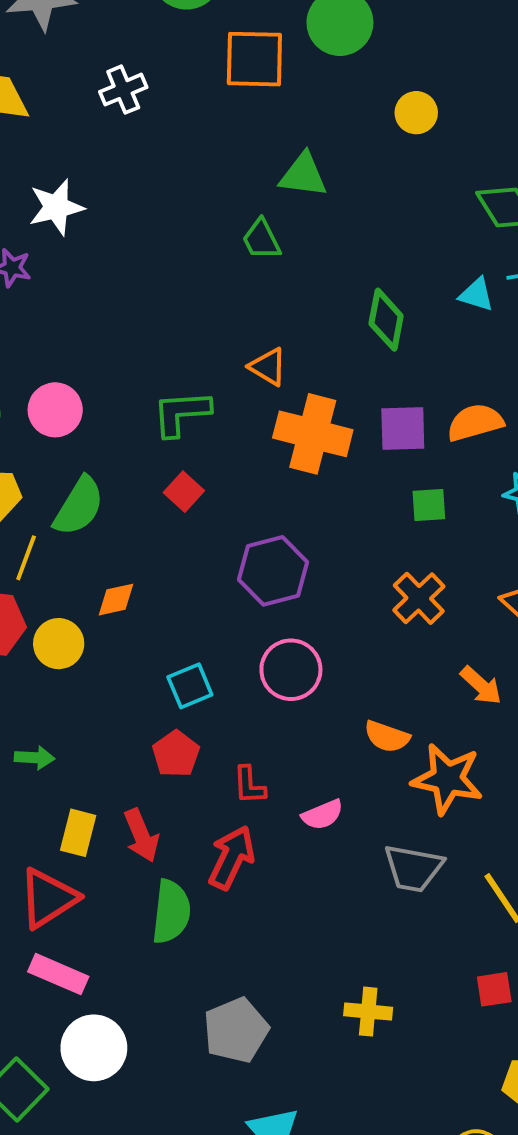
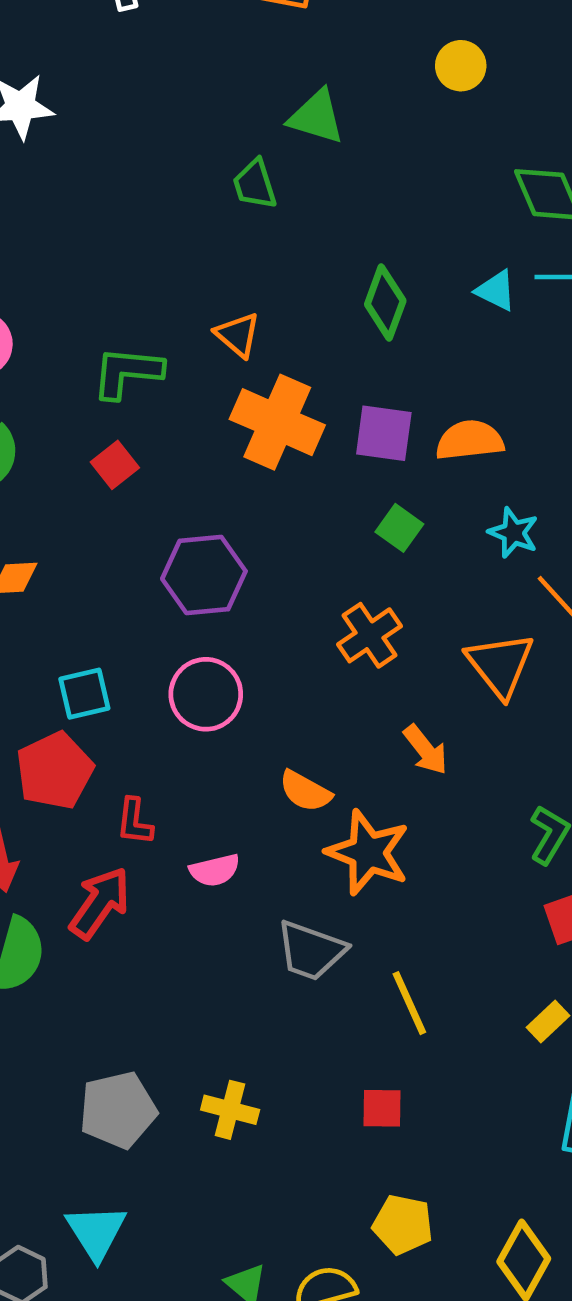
green square: (429, 505) -> (399, 528), turned 30
red pentagon: (176, 754) -> (55, 771), size x1.4
gray pentagon: (236, 1030) -> (118, 1110), moved

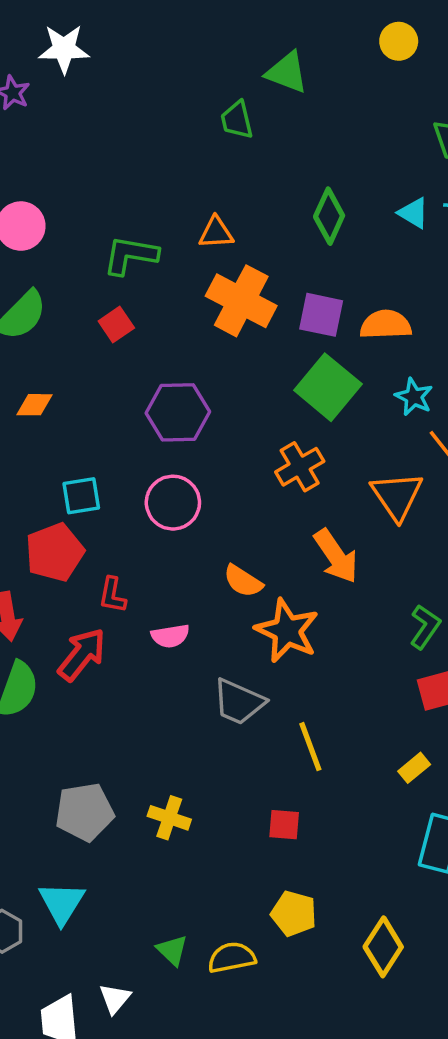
orange triangle: (238, 335) -> (216, 233), turned -48
green square: (399, 528) -> (328, 387), size x1.8
orange arrow: (426, 750) -> (336, 556), size x1.4

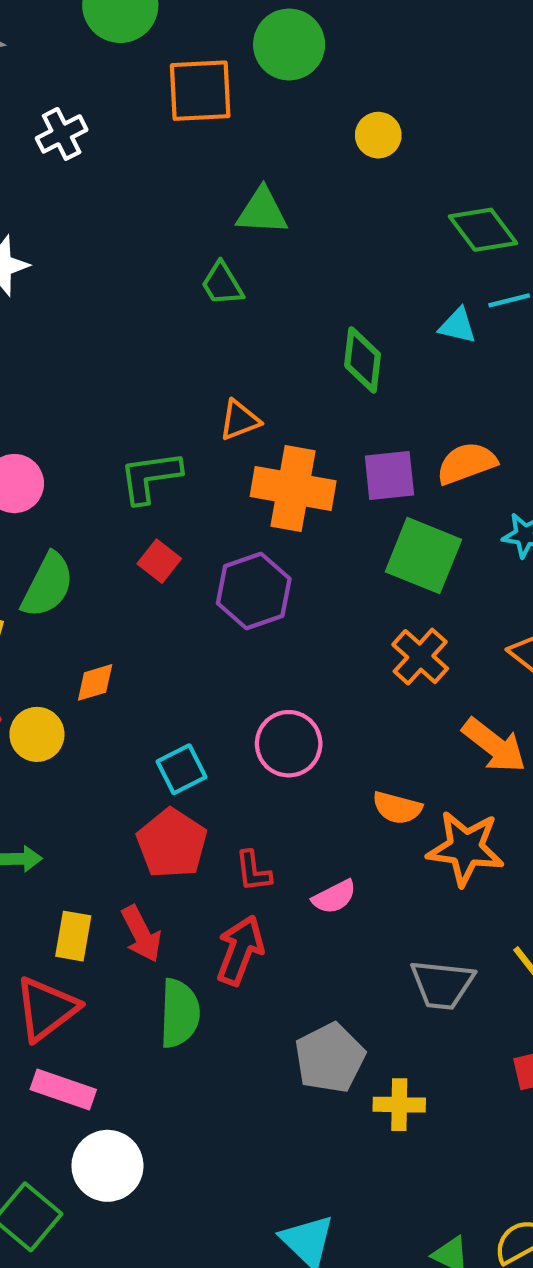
purple hexagon: (178, 412) -> (254, 591), moved
gray trapezoid: (239, 702) -> (442, 985), moved
gray pentagon: (85, 812) -> (330, 1058), moved

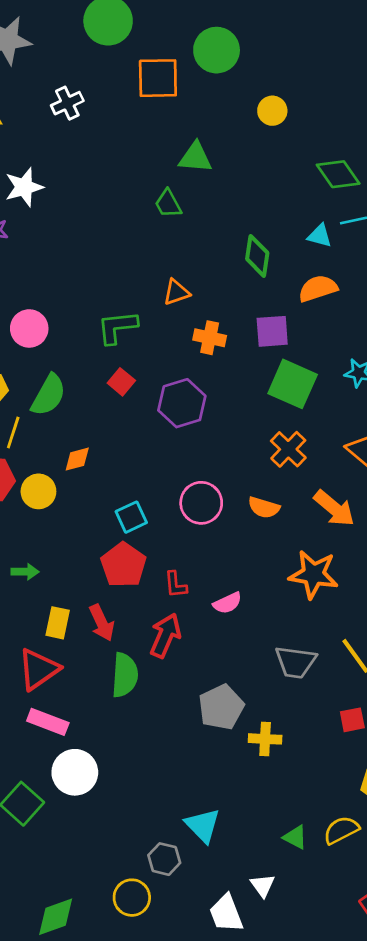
orange semicircle: (467, 463) -> (318, 288), moved
orange cross: (293, 489) -> (210, 338), size x0.6
orange semicircle: (397, 808) -> (264, 507), moved

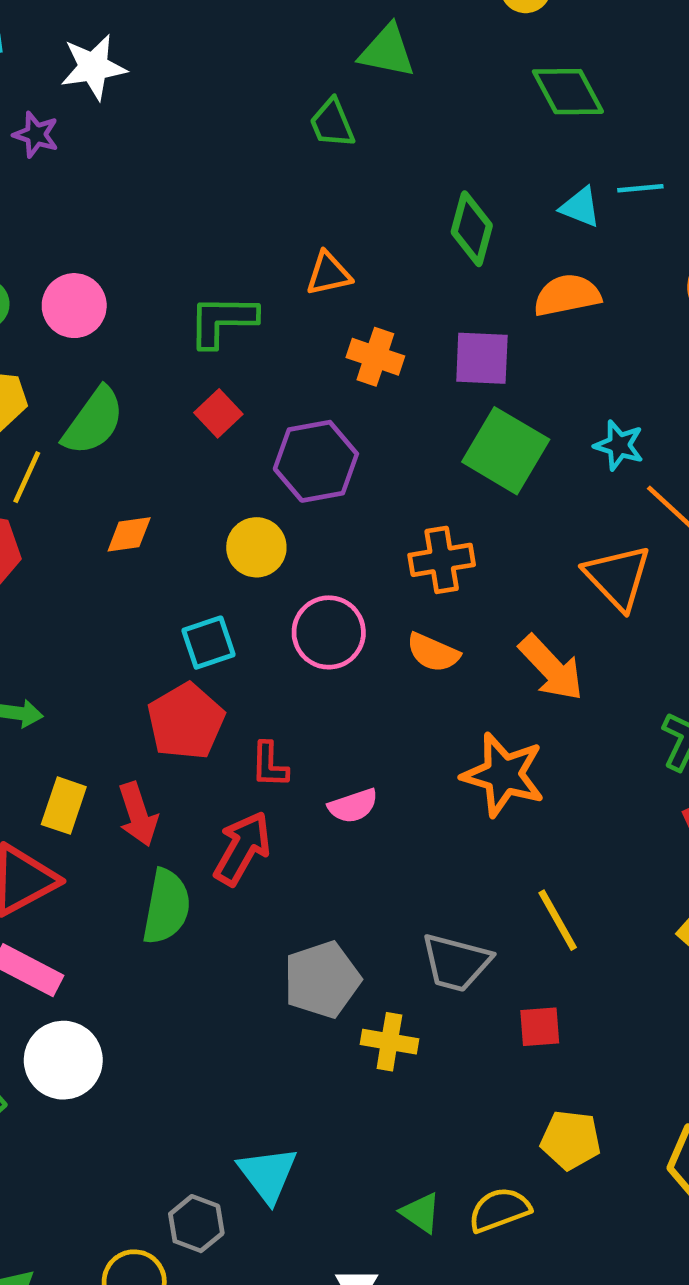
green diamond: (338, 174) -> (568, 92), moved
orange cross: (288, 449) -> (442, 560), moved, turned 30
yellow circle: (38, 491) -> (256, 547), moved
gray trapezoid: (295, 662) -> (456, 963), moved

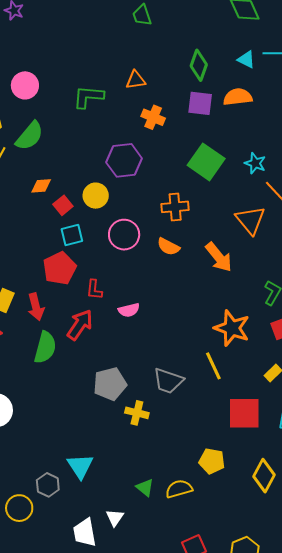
purple square: (482, 358) -> (200, 103), moved
red square: (218, 413) -> (63, 205), moved
orange star: (503, 775) -> (232, 328), moved
red square: (540, 1027) -> (244, 413), moved, size x1.8

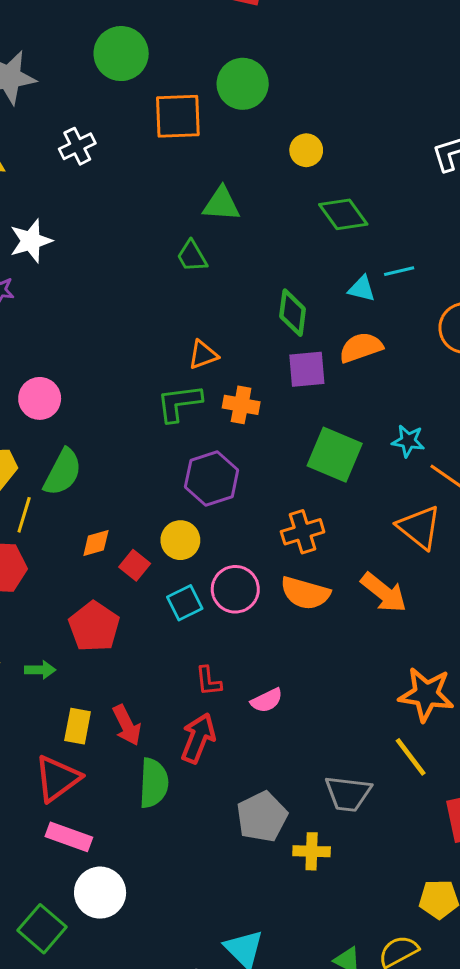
green L-shape: (88, 97) -> (179, 403), moved
cyan square: (72, 235) -> (185, 603), moved
orange semicircle: (168, 247) -> (305, 593), size x1.4
red pentagon: (60, 268) -> (94, 627), moved

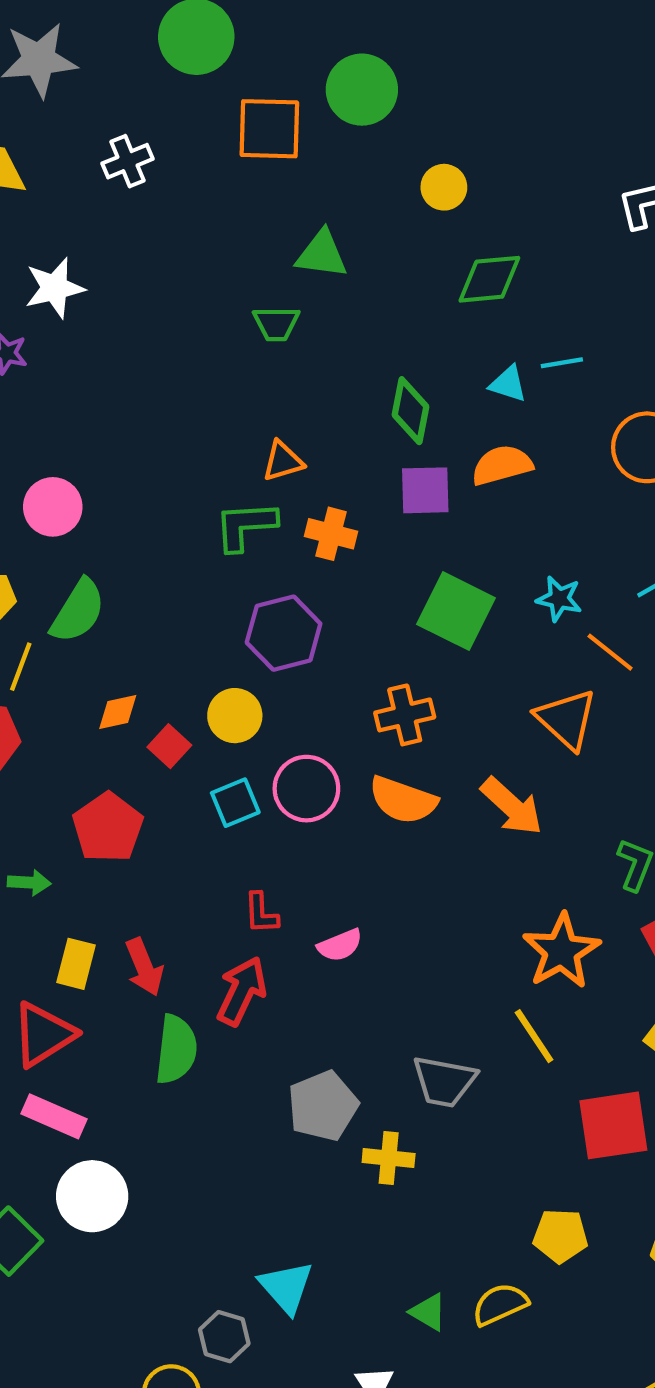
green diamond: (343, 214) -> (489, 279), turned -63
green trapezoid: (192, 256) -> (276, 324), turned -64
orange star: (426, 694) -> (561, 951), turned 30

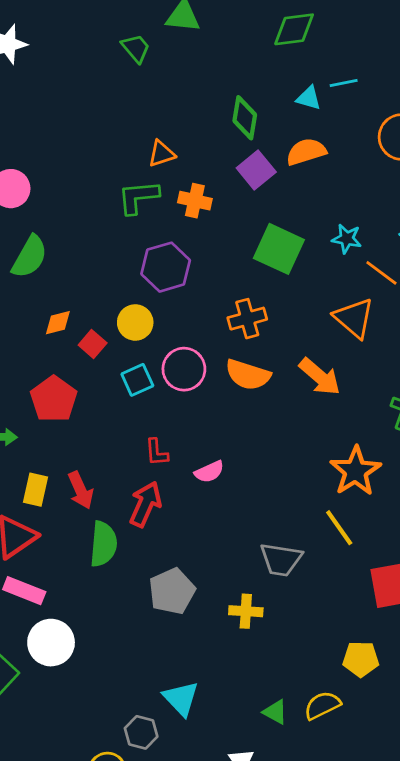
green trapezoid: (276, 324) -> (136, 48), moved, turned -128
purple square: (425, 490) -> (256, 170), turned -36
gray pentagon: (323, 1106) -> (172, 591), moved

